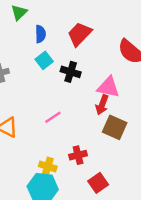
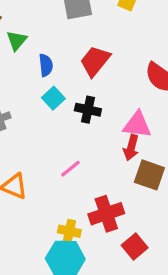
red cross: (78, 155) -> (106, 214), size x1.5

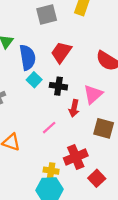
blue semicircle: (46, 65) -> (27, 57), size x1.6
pink triangle: (137, 125) -> (93, 94), turned -45
red arrow: (131, 148) -> (74, 108), moved

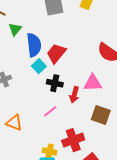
red trapezoid: (61, 52) -> (56, 53), moved
black cross: (58, 86) -> (55, 83), moved
pink triangle: (93, 94) -> (93, 83), turned 36

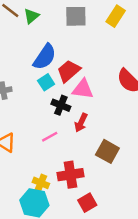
green triangle: (15, 29) -> (31, 16), moved
blue semicircle: (34, 45) -> (45, 57), turned 30
pink triangle: (93, 83) -> (83, 89), moved

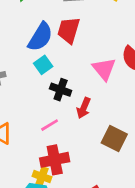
red trapezoid: (69, 71) -> (69, 30), moved, turned -30
pink triangle: (83, 89) -> (104, 69), moved, turned 45
red cross: (70, 175) -> (55, 160), moved

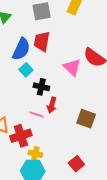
red arrow: (84, 108) -> (52, 105), moved
pink line: (50, 125) -> (36, 114), turned 56
red cross: (55, 160) -> (21, 136), moved

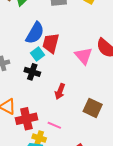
red trapezoid: (42, 41) -> (51, 43), moved
black cross: (41, 87) -> (32, 72), moved
pink line: (36, 114) -> (54, 125), moved

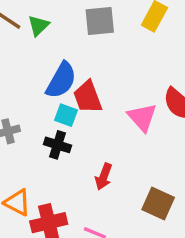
red trapezoid: (51, 43) -> (88, 97), turned -35
cyan square: (38, 54) -> (66, 115), turned -32

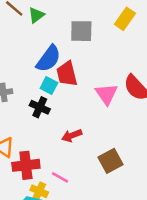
gray square: (100, 21) -> (81, 31), moved
red arrow: (104, 177) -> (72, 136), turned 42
brown square: (158, 204) -> (111, 161), turned 30

